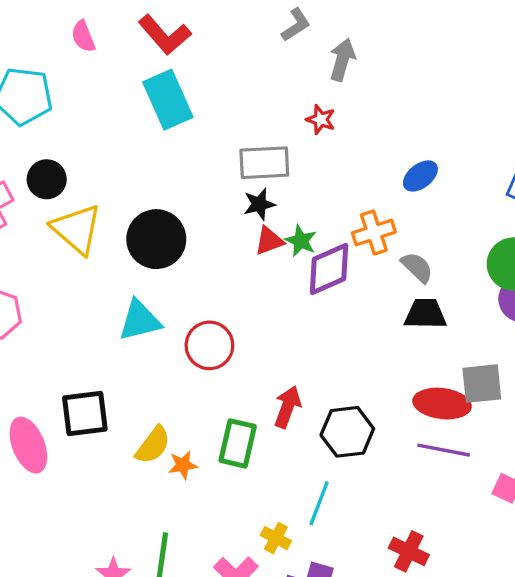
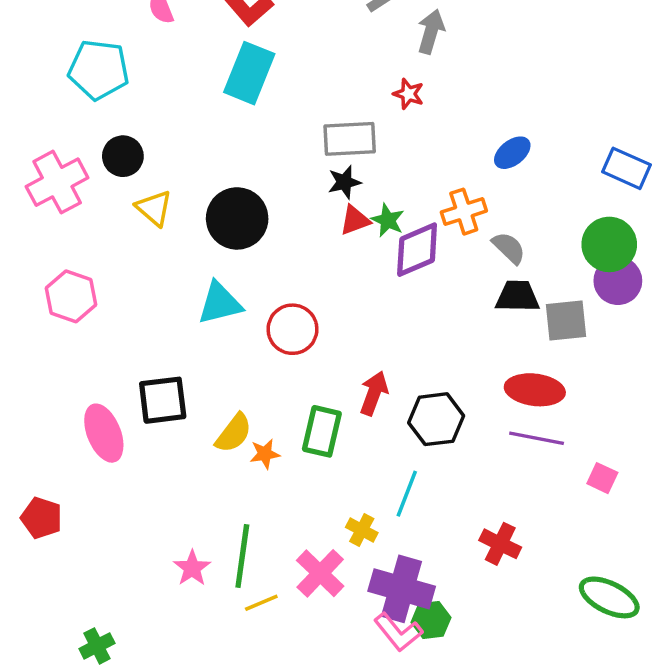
cyan rectangle: (168, 100) -> (249, 73), turned 46
yellow triangle: (77, 229) -> (154, 208), size x0.7
gray square: (482, 384) -> (566, 321), moved

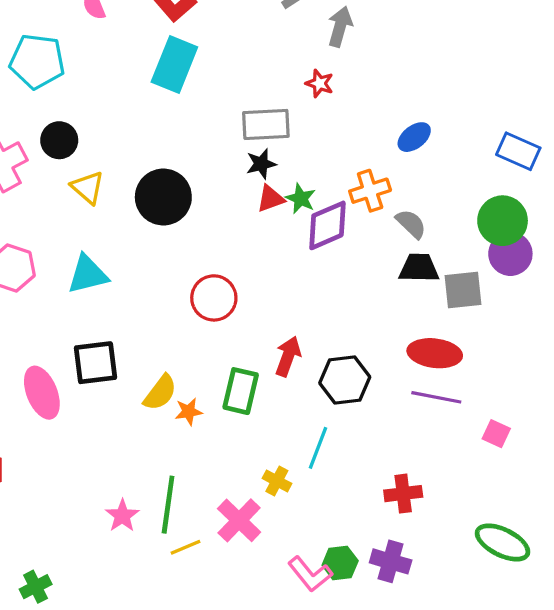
cyan triangle: (220, 303) -> (88, 274), moved
red cross: (500, 544) -> (403, 494), turned -33
purple cross: (402, 589) -> (391, 561), moved, size x0.7

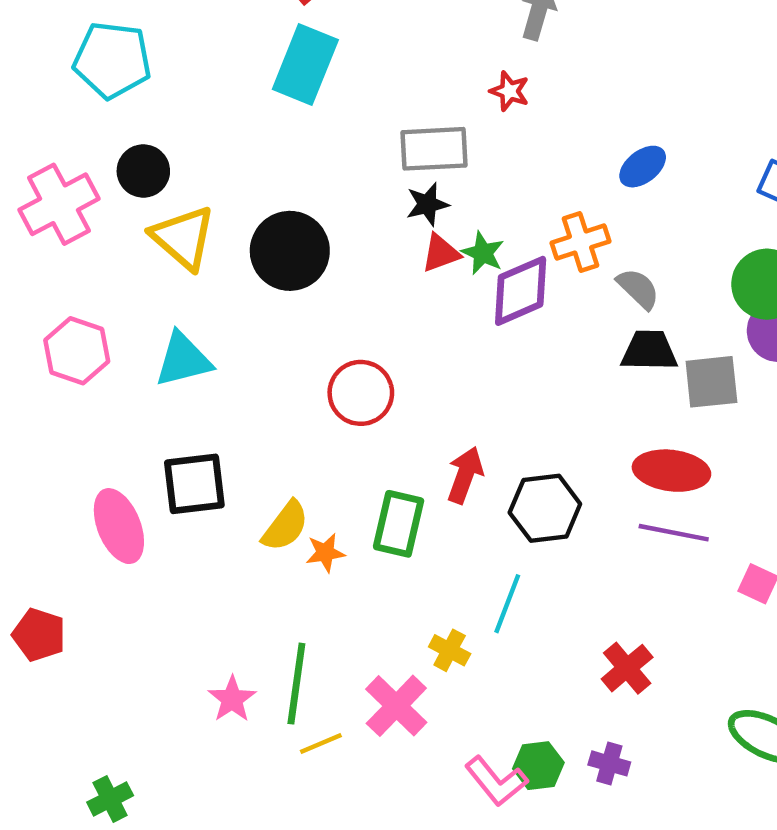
yellow triangle: (88, 188) -> (183, 238), size x1.4
red cross: (403, 494) -> (627, 668), turned -33
purple cross: (391, 561) -> (609, 763), size x0.7

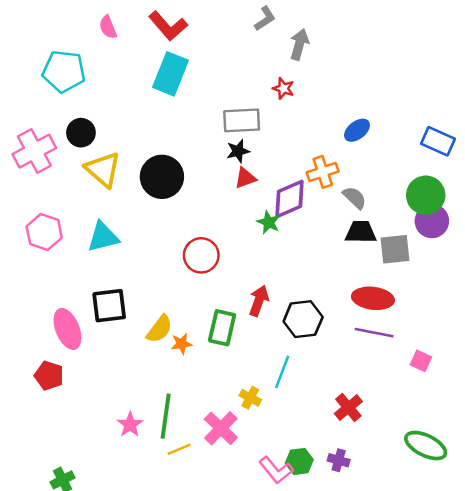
green star: (483, 253) -> (269, 222), moved
red pentagon: (39, 635) -> (49, 376), moved

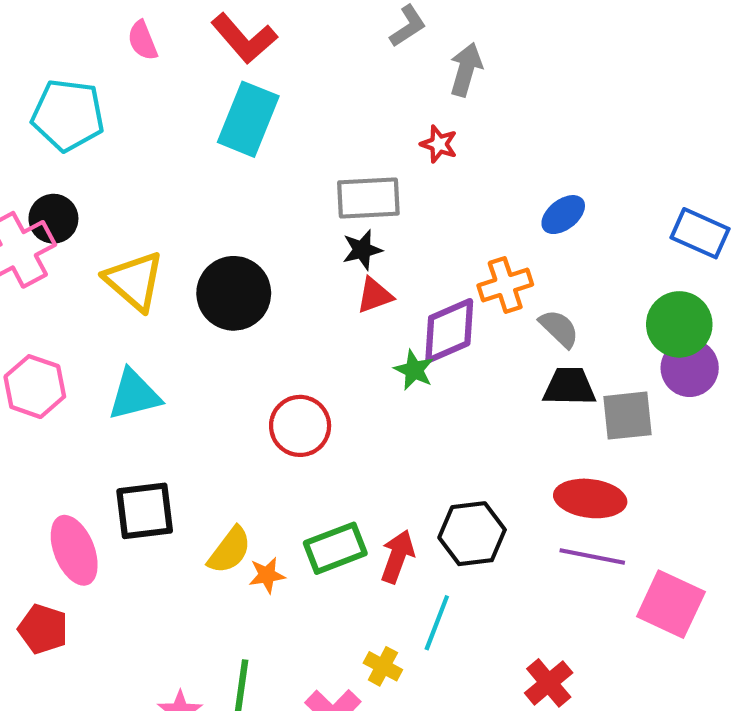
black circle: (81, 133) -> (53, 219), moved
red arrow: (259, 301) -> (397, 556), moved
green rectangle: (222, 328) -> (335, 548), turned 56
pink square: (421, 361) -> (671, 604), size x1.8

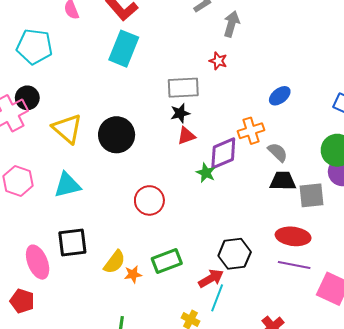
red arrow: (397, 556) -> (211, 278), moved, turned 40

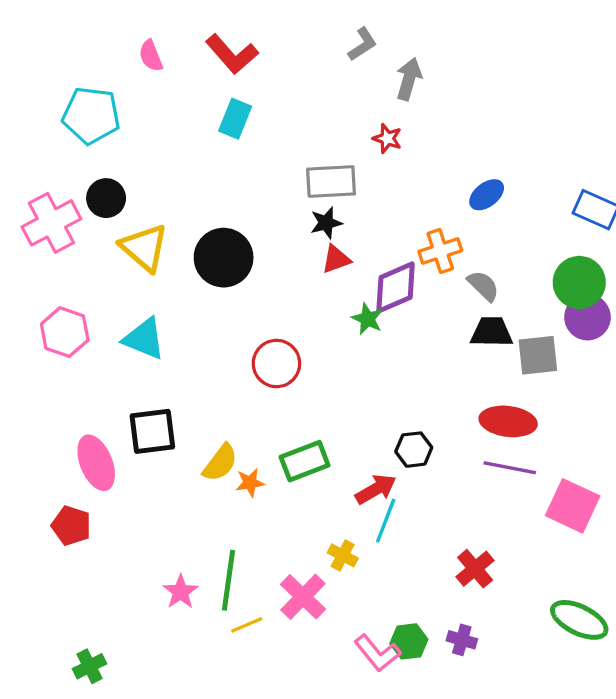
cyan rectangle: (124, 49) -> (235, 119), size x0.7
black circle: (27, 98) -> (106, 198), moved
cyan triangle: (67, 185) -> (144, 339), turned 36
black hexagon: (235, 254) -> (414, 450), size x0.7

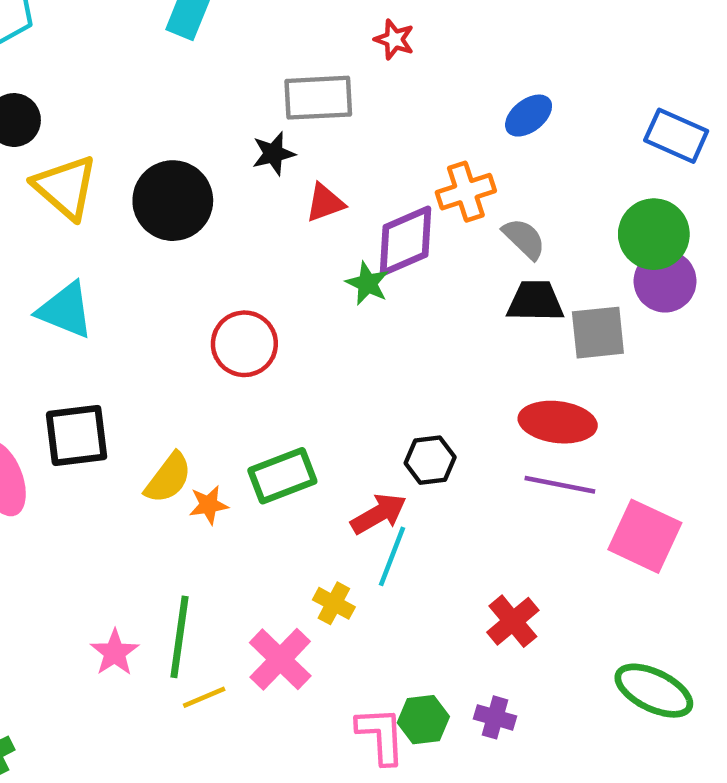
black star: (326, 223) -> (273, 154), moved
pink L-shape: (377, 653) -> (381, 735), turned -144

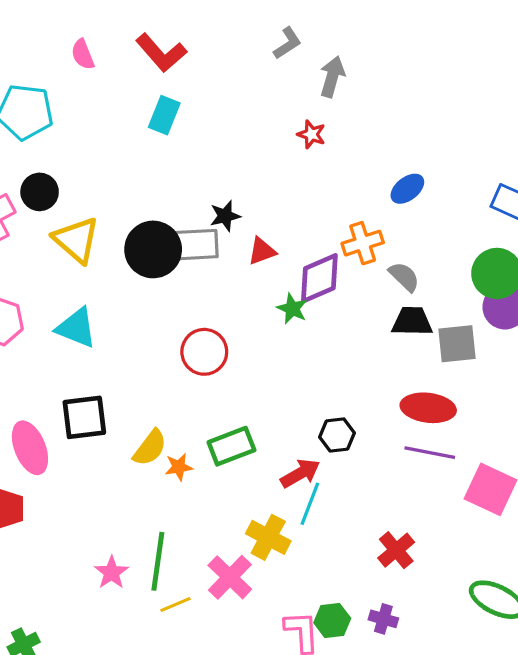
gray rectangle: (318, 98) -> (195, 245), moved
yellow cross: (334, 603) -> (268, 537), size x1.5

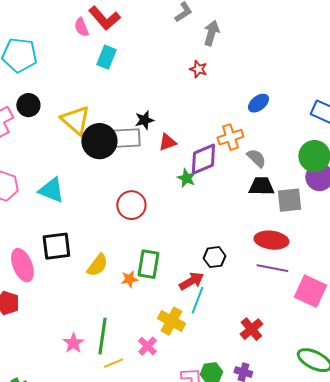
pink semicircle: (83, 54) -> (81, 27), moved
yellow triangle: (76, 240) -> (75, 120), moved
green rectangle: (231, 446) -> (148, 264), turned -60
orange star: (179, 467) -> (129, 279), moved
pink cross: (230, 577) -> (147, 346), size x0.7

